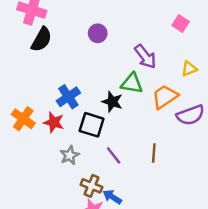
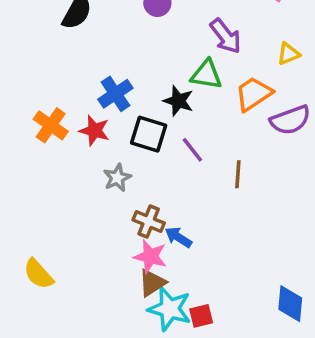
purple line: (114, 155) -> (192, 150), moved

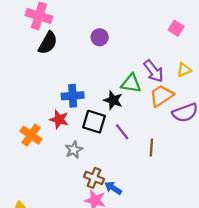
purple arrow: (226, 36) -> (154, 71), moved
blue cross: (115, 94) -> (73, 96), turned 30
orange cross: (51, 125) -> (31, 135), moved

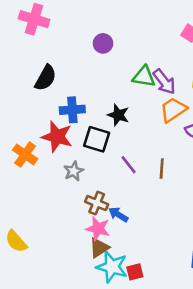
black semicircle: (48, 43) -> (46, 78), moved
green triangle: (131, 83) -> (144, 77), moved
red star: (59, 119) -> (57, 137), size x1.4
purple line: (122, 132) -> (129, 165), moved

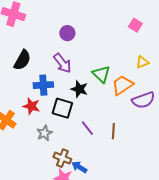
green triangle: (144, 77) -> (101, 74), moved, turned 36
purple arrow: (164, 82) -> (62, 63), moved
red star: (57, 137) -> (31, 106), size x0.7

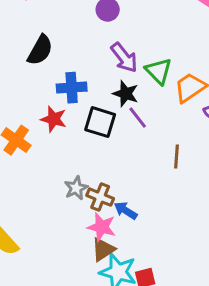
purple arrow: (62, 63) -> (124, 58), moved
purple line: (87, 128) -> (138, 118), moved
gray star: (44, 133) -> (76, 188), moved

